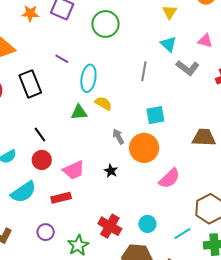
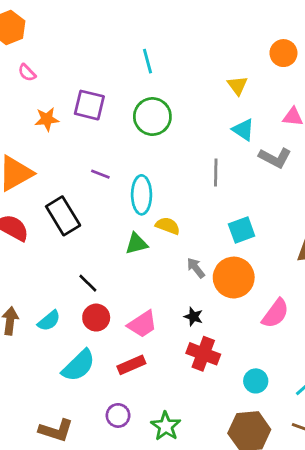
red cross: (110, 226) -> (203, 354), moved

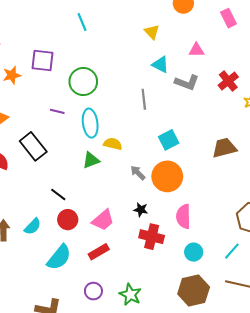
green circle: (152, 117) -> (83, 82), moved
pink semicircle: (275, 313) -> (183, 216), moved, turned 150

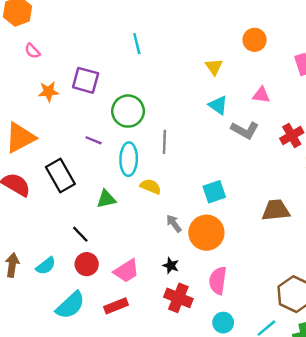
gray line: (144, 99) -> (164, 142), moved
green triangle: (91, 160) -> (106, 199), moved

